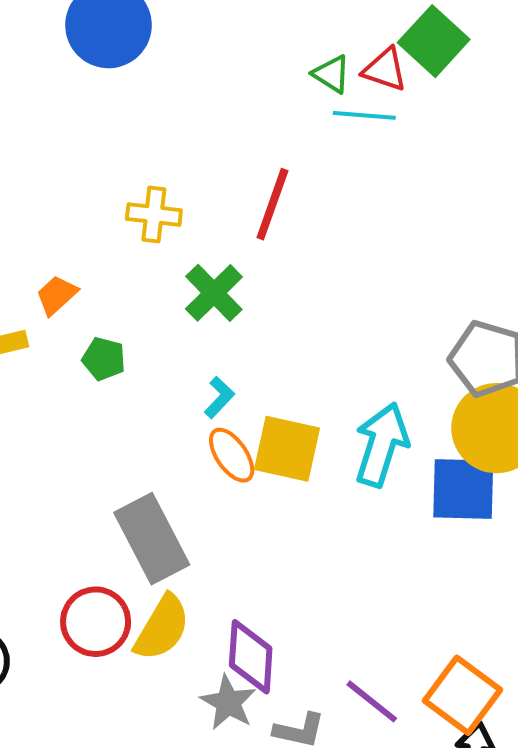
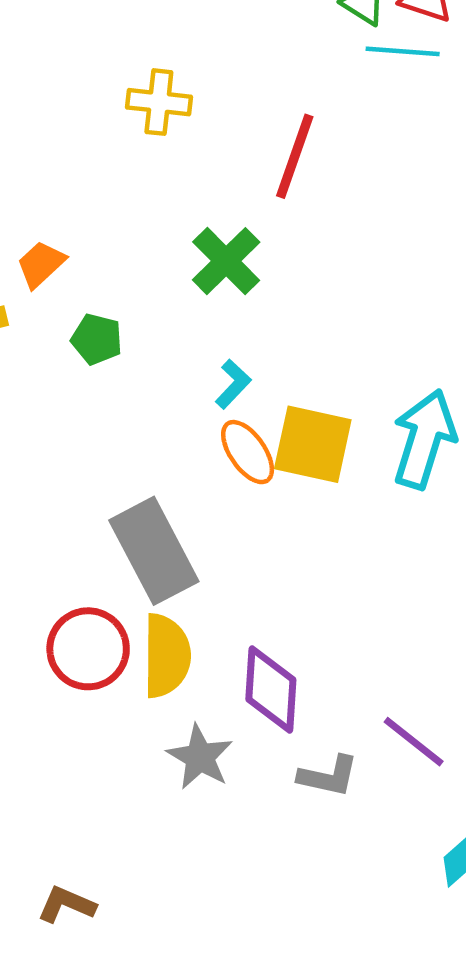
yellow cross: (154, 215) -> (159, 102), moved
yellow semicircle: (162, 628) -> (166, 656), turned -30
gray star: (228, 703) -> (200, 757), moved

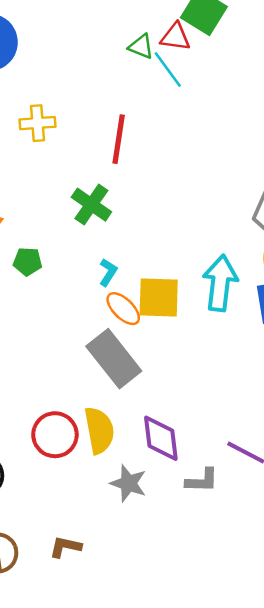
cyan line: (403, 51) -> (168, 69), turned 60
gray rectangle: (154, 551) -> (114, 359), moved
brown L-shape: (66, 904) -> (65, 547), moved

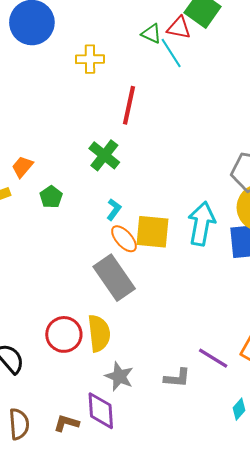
yellow cross: (37, 123) -> (90, 59), moved
green pentagon: (28, 262) -> (51, 197), turned 30
purple diamond: (161, 438) -> (101, 411), moved

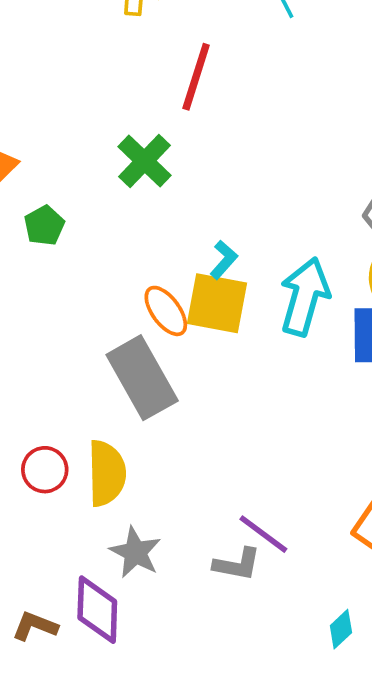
cyan L-shape: (114, 209) -> (224, 260), moved
red circle: (64, 334) -> (45, 470), size x0.7
purple line: (213, 358) -> (263, 534), moved

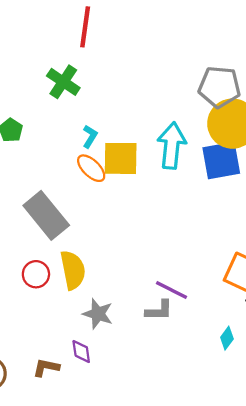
cyan L-shape: (224, 260) -> (90, 136), moved
gray rectangle: (142, 378) -> (46, 215), moved
purple diamond: (97, 610) -> (81, 351), size x0.6

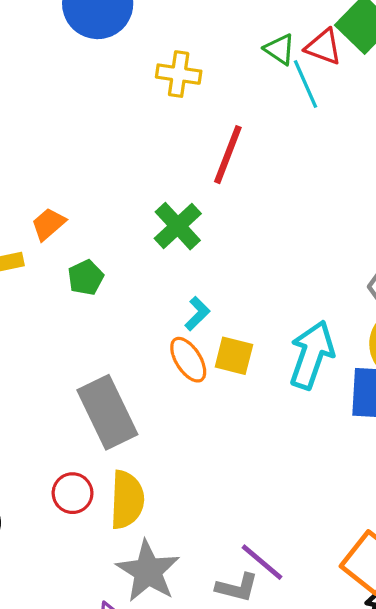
yellow square: (121, 158) -> (234, 356), size x0.7
gray star: (98, 314) -> (148, 571), size x1.4

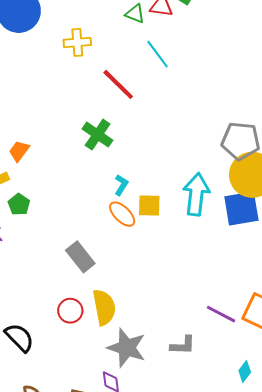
cyan line: (306, 84) -> (158, 54), moved
red line: (228, 155) -> (118, 84), turned -54
green pentagon: (86, 278) -> (19, 204), moved
gray rectangle: (107, 412) -> (80, 257), size x0.7
purple line: (262, 562) -> (221, 314), moved

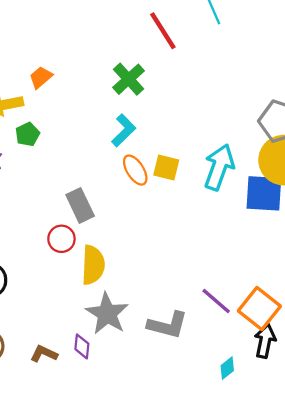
cyan L-shape: (121, 185) -> (124, 130), moved, size x1.4
red circle: (70, 311) -> (61, 239), moved
gray L-shape: (183, 345) -> (168, 325), size x1.4

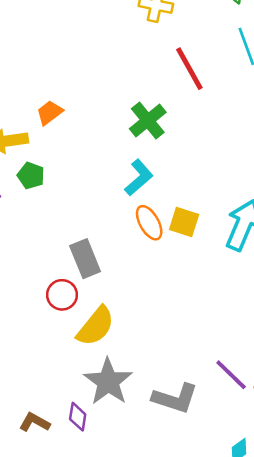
green pentagon: (28, 134) -> (31, 176), turned -30
yellow semicircle: (93, 265) -> (96, 326), turned 33

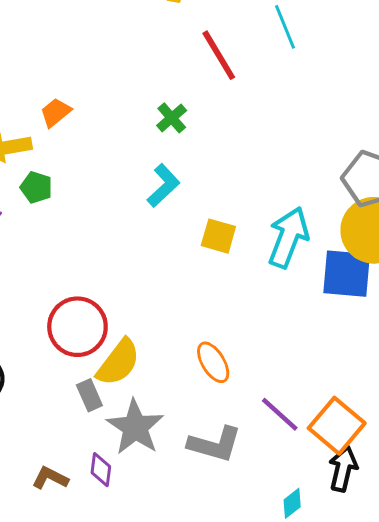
green cross: (148, 121) -> (172, 118), size x0.7
orange ellipse: (149, 223) -> (213, 362), moved
gray rectangle: (85, 259) -> (89, 395), moved, size x0.7
red circle: (62, 295) -> (77, 327), size x1.6

